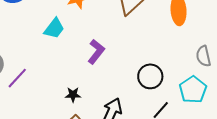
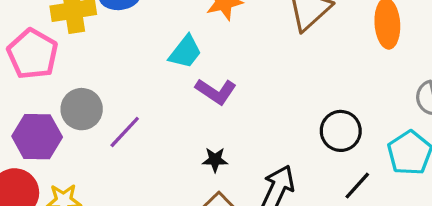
purple L-shape: (96, 52) -> (216, 91), moved, turned 85

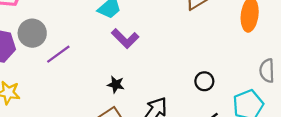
black circle: (341, 131) -> (204, 81), size x0.7

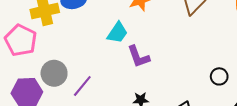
purple L-shape: (125, 39) -> (138, 57), turned 40

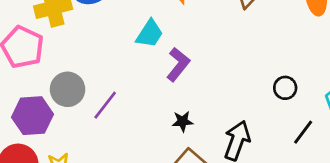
purple L-shape: (138, 57) -> (178, 64), turned -120

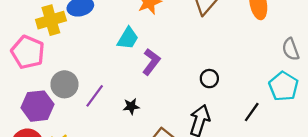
black circle: (285, 88) -> (209, 79), moved
black star: (183, 121) -> (131, 106), moved

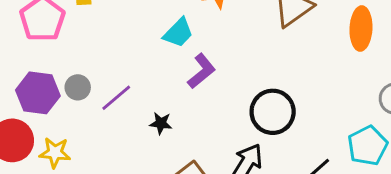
black circle: (209, 79) -> (273, 112), size x1.8
gray circle: (64, 84) -> (78, 87), moved, size x0.7

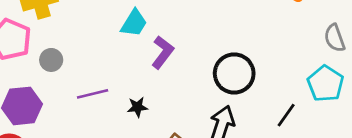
gray circle: (78, 87) -> (51, 60), moved
purple line: (116, 98) -> (93, 94), turned 40

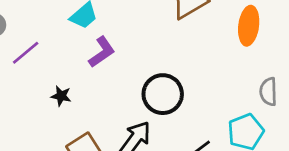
purple line: (93, 94) -> (26, 53), moved, turned -44

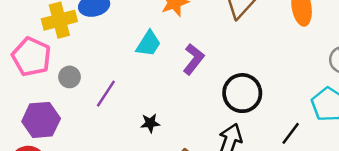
purple L-shape: (102, 52) -> (194, 59), moved

